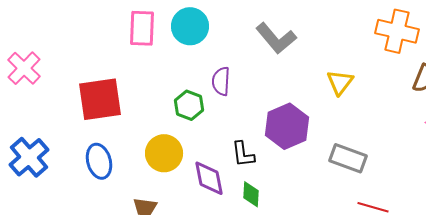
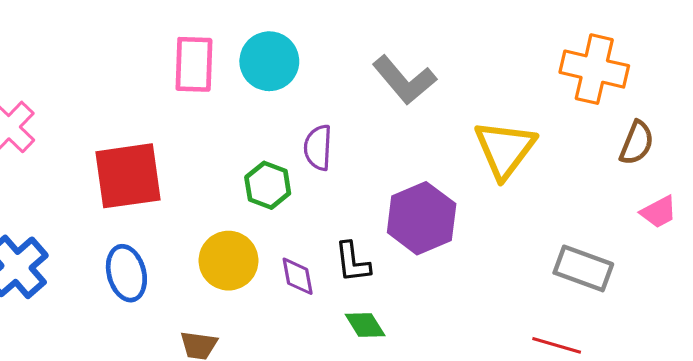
yellow triangle: (340, 82) -> (505, 149), size x1.5
gray rectangle: (348, 158) -> (583, 268), moved
purple diamond: (209, 178) -> (298, 276), moved, size x0.7
green diamond: (251, 194) -> (365, 325), turned -36

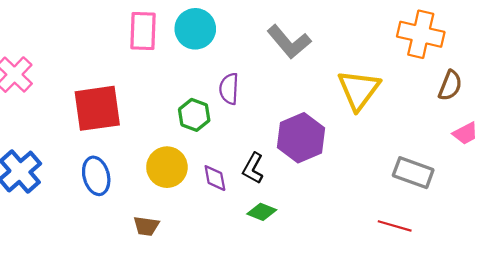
black L-shape: (353, 262) -> (253, 168), turned 36
green diamond: (365, 325) -> (262, 212), turned -36

